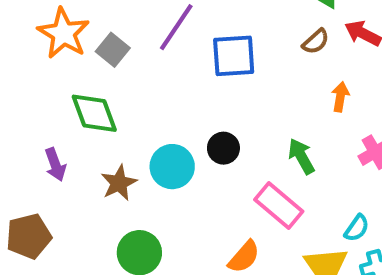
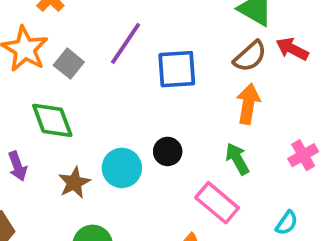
brown semicircle: (316, 42) -> (250, 56), size x1.4
orange arrow: (340, 97) -> (248, 104), moved, size x1.5

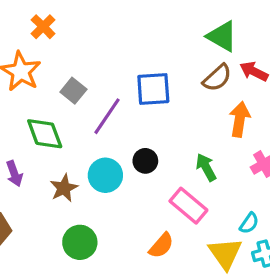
purple line: (126, 43) -> (107, 116), moved
gray square: (69, 64) -> (73, 91), moved
orange arrow: (248, 104) -> (240, 119), moved

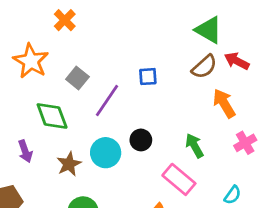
orange cross: (43, 27) -> (65, 20), moved
blue square: (153, 89) -> (148, 77), size x0.6
orange arrow: (240, 119) -> (224, 103), turned -40

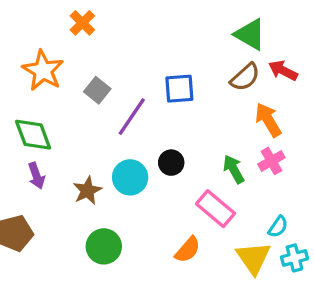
blue square: (148, 77) -> (179, 89), size x1.4
green diamond: (52, 116) -> (33, 135), moved
pink cross: (245, 143) -> (271, 161), moved

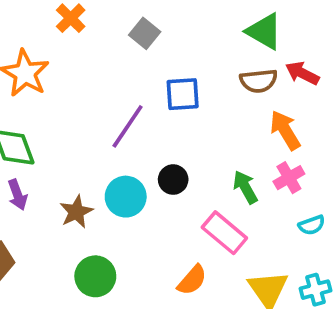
brown semicircle: (245, 77) -> (259, 81), turned 36
gray square: (97, 90) -> (145, 33), moved
cyan semicircle: (278, 227) -> (312, 225), moved, turned 35

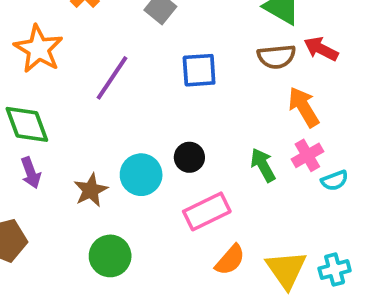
purple line: (128, 126) -> (112, 78), moved
cyan semicircle: (312, 225) -> (335, 180), moved
pink rectangle: (224, 233) -> (207, 211), moved, turned -66
orange semicircle: (192, 280) -> (230, 260), moved

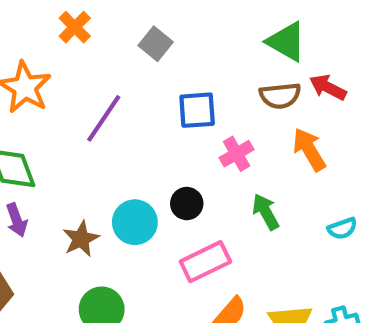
pink cross: (307, 155) -> (237, 154), moved

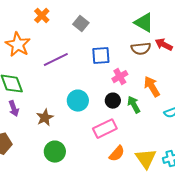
purple line: (104, 118) -> (56, 60), turned 30
orange arrow: (309, 150) -> (152, 87), moved
black circle: (187, 204) -> (113, 101), moved
cyan circle: (135, 222) -> (78, 101), moved

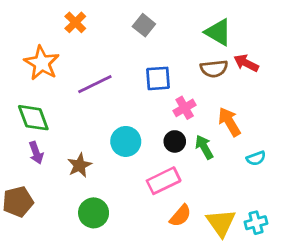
gray square: (81, 24) -> (144, 25), moved

